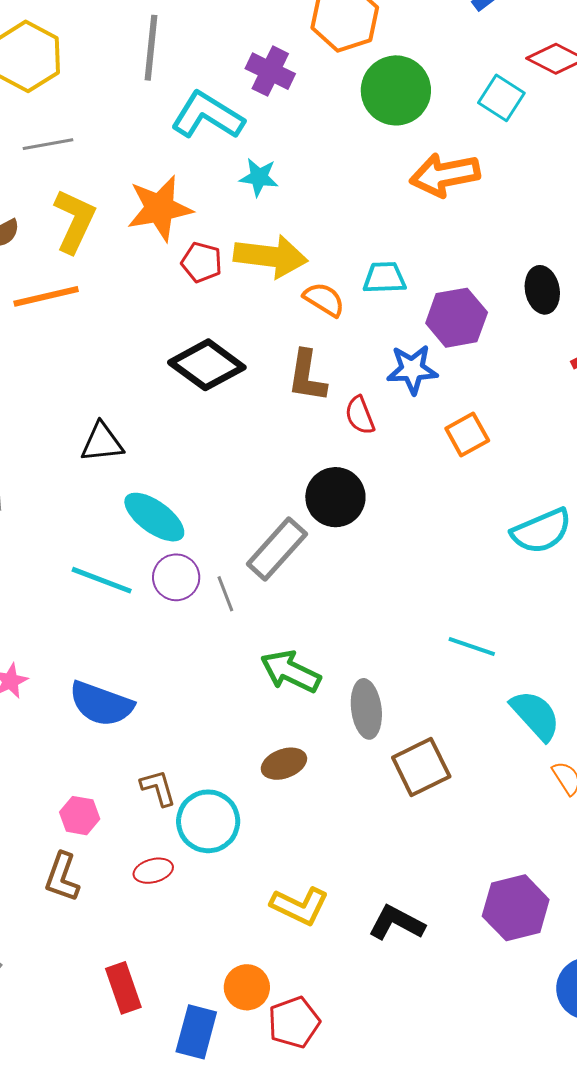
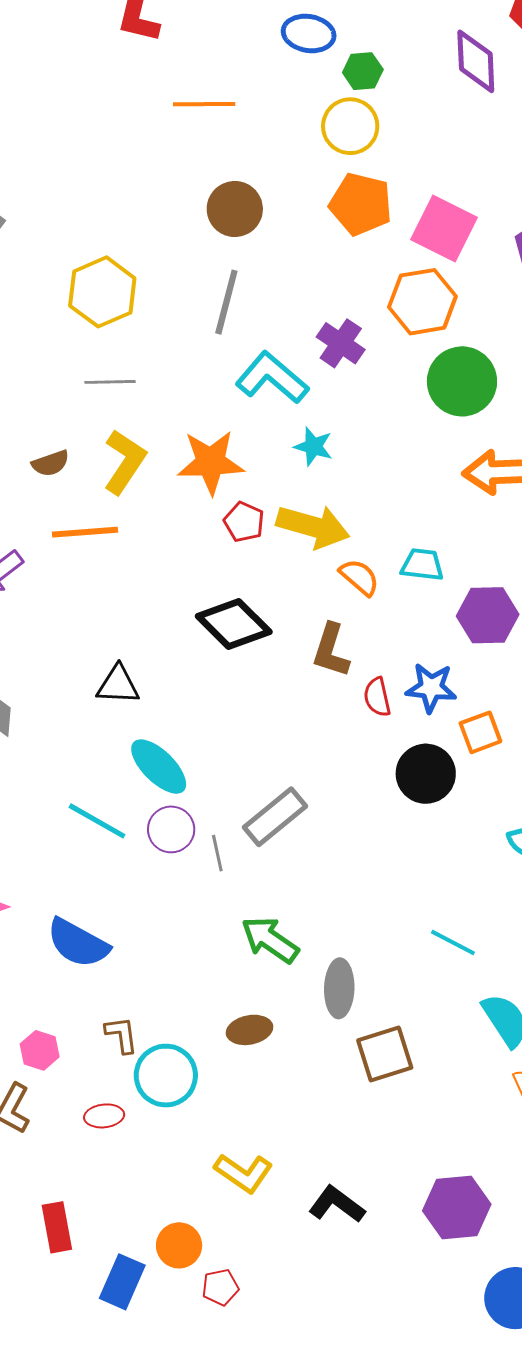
blue star: (412, 369) -> (431, 688), moved
black circle: (335, 497) -> (426, 774), moved
red pentagon: (294, 1022) -> (220, 1287), size x0.7

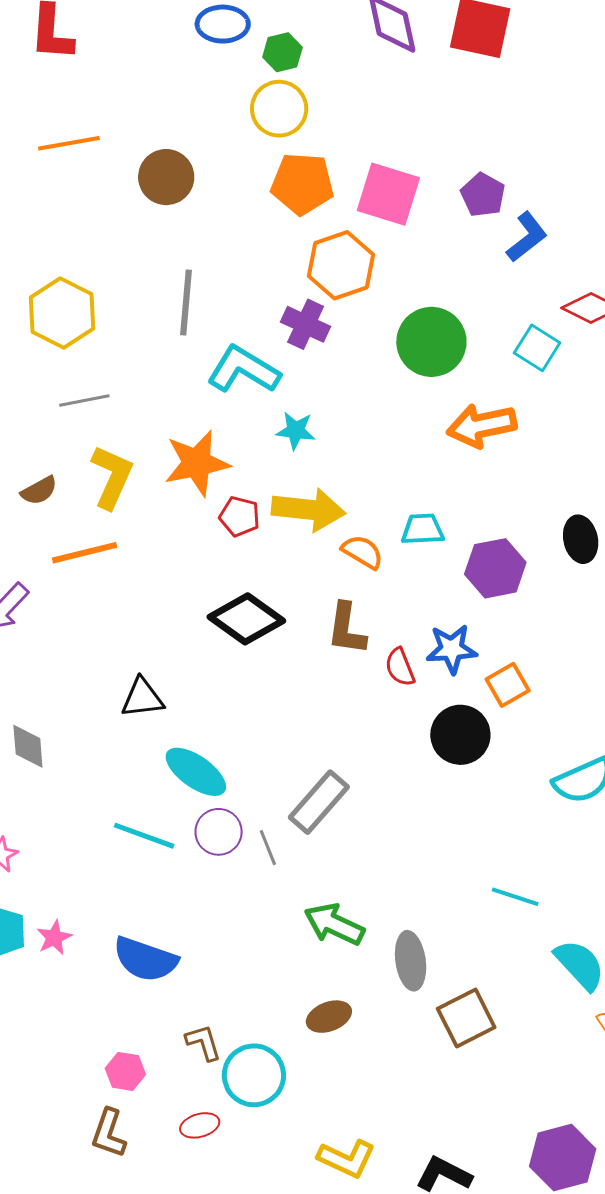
orange line: (204, 104) -> (69, 143), moved
brown circle: (235, 209) -> (166, 177), moved
orange hexagon: (422, 302) -> (341, 265), moved

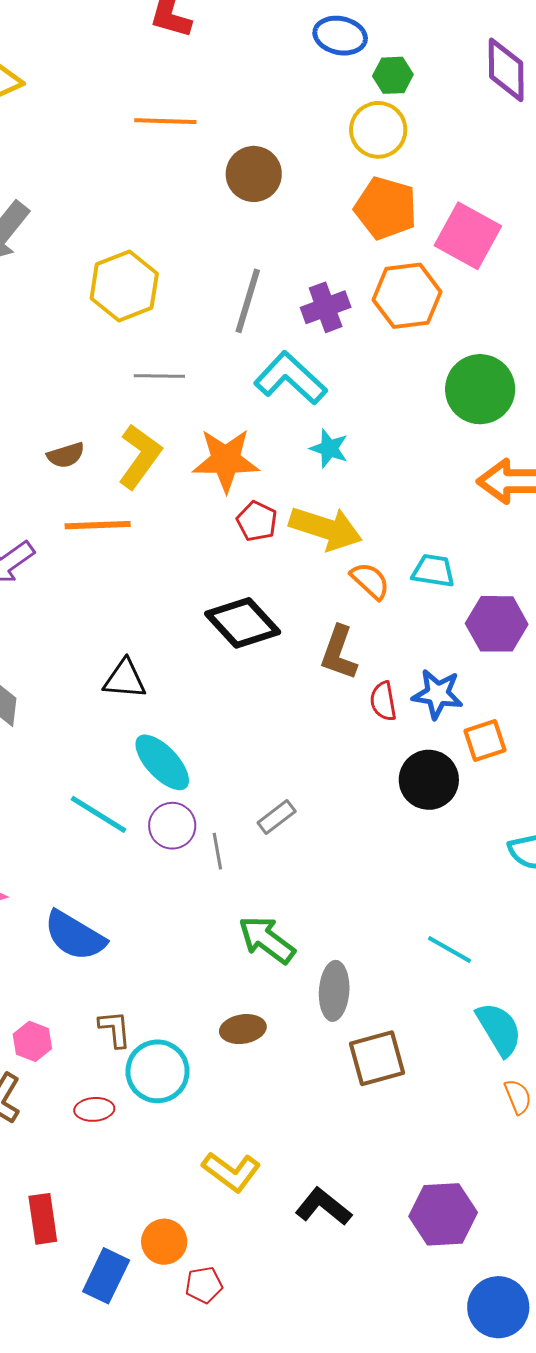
purple cross: (306, 324) -> (326, 307), moved, turned 33
gray line: (84, 400) -> (159, 376), moved
gray rectangle: (319, 802) -> (277, 817), size x0.6

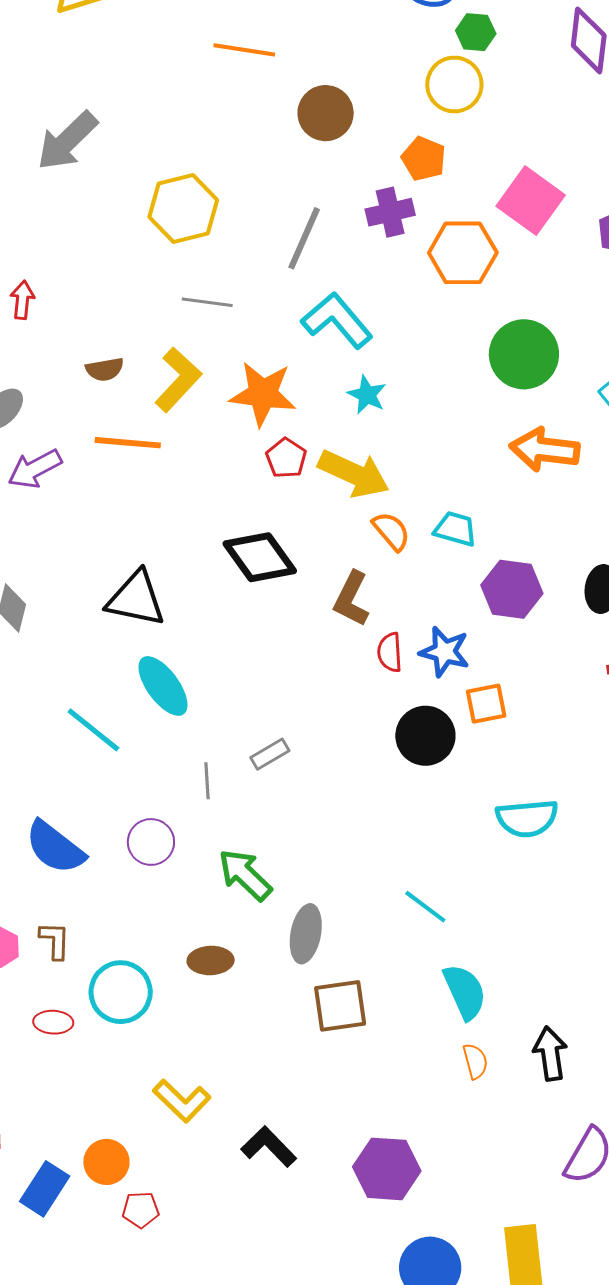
orange pentagon: (386, 208) -> (424, 159), moved, size x0.7
purple cross: (326, 307) -> (390, 212), moved
black triangle: (125, 679) -> (136, 599), size x1.4
purple circle: (172, 826) -> (151, 842), moved
brown L-shape: (115, 1029) -> (55, 940), moved

